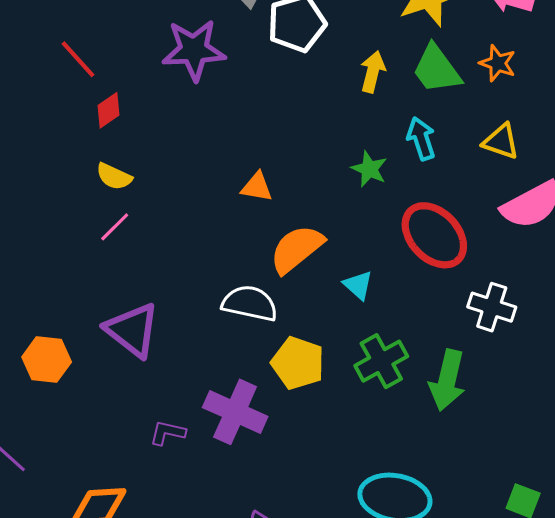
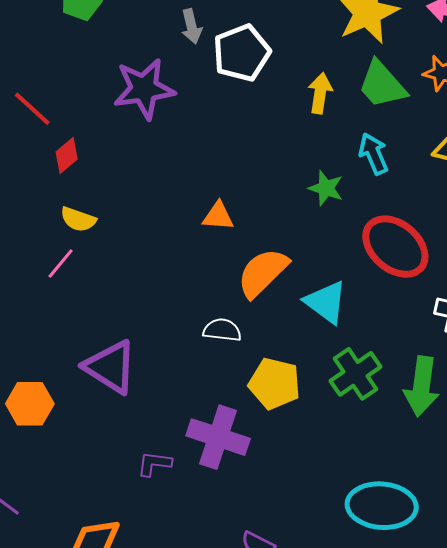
pink line: (115, 227) -> (61, 263), moved
cyan triangle: (358, 285) -> (326, 302), size x1.5
white semicircle: (250, 303) -> (222, 330), size x0.7

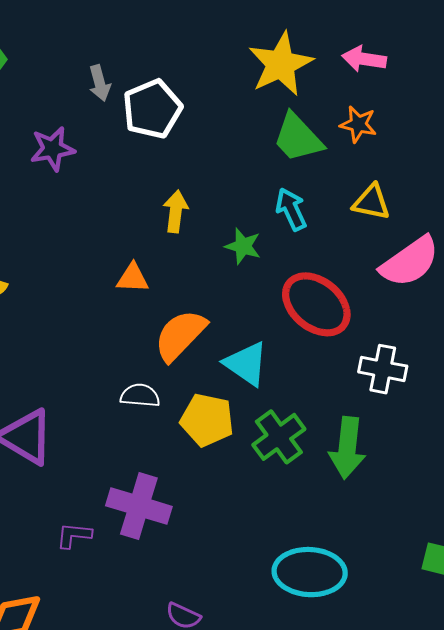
purple star: (144, 89) -> (52, 149), size x0.7
yellow arrow: (320, 93) -> (176, 211), moved
yellow pentagon: (275, 384) -> (207, 420), moved

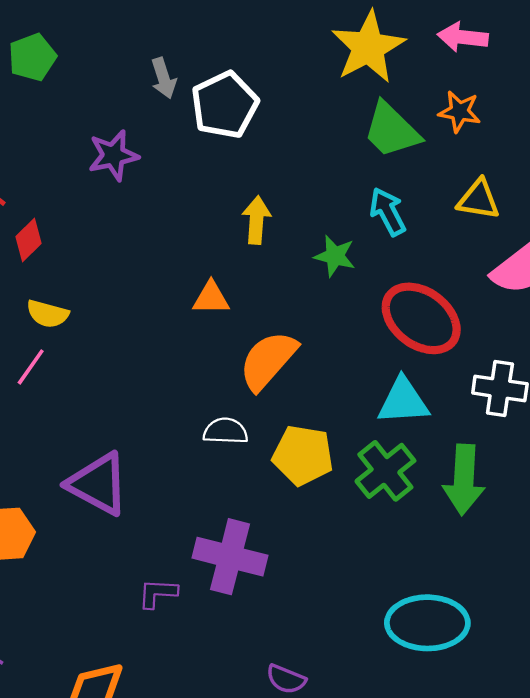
cyan triangle: (246, 364) -> (403, 401), moved, turned -36

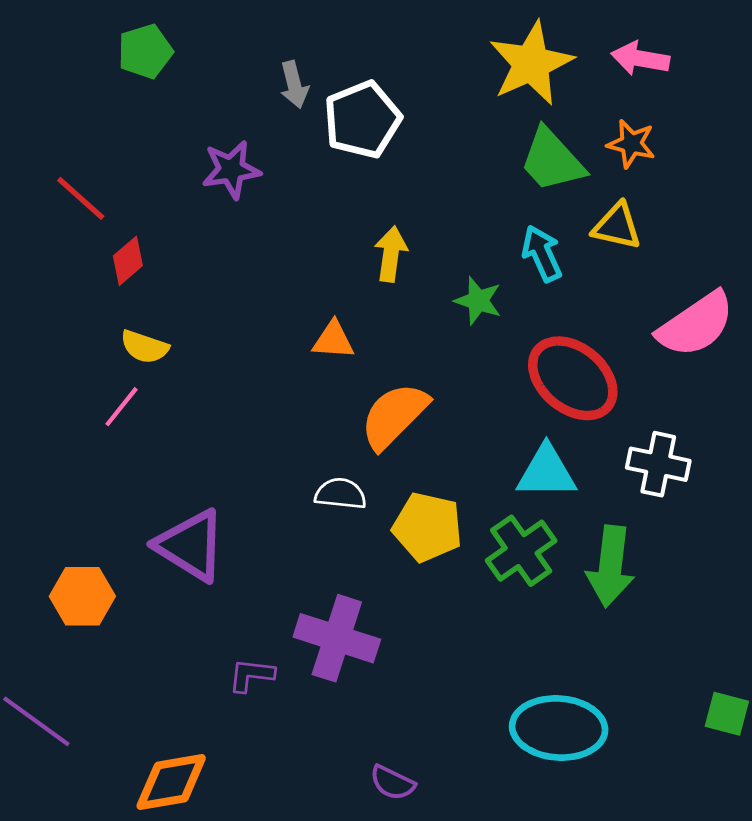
yellow triangle: (478, 199) -> (617, 226), moved

